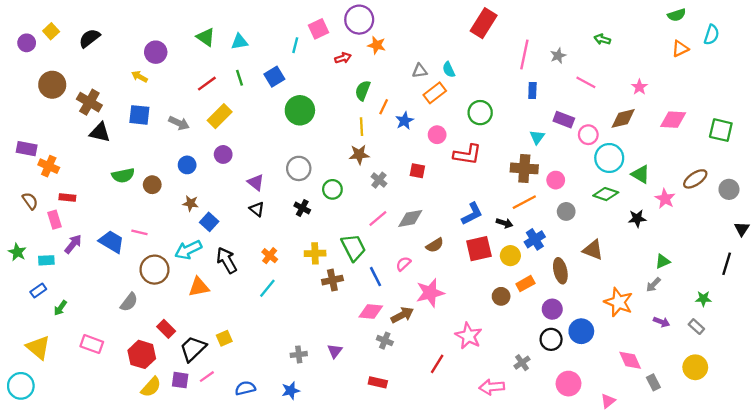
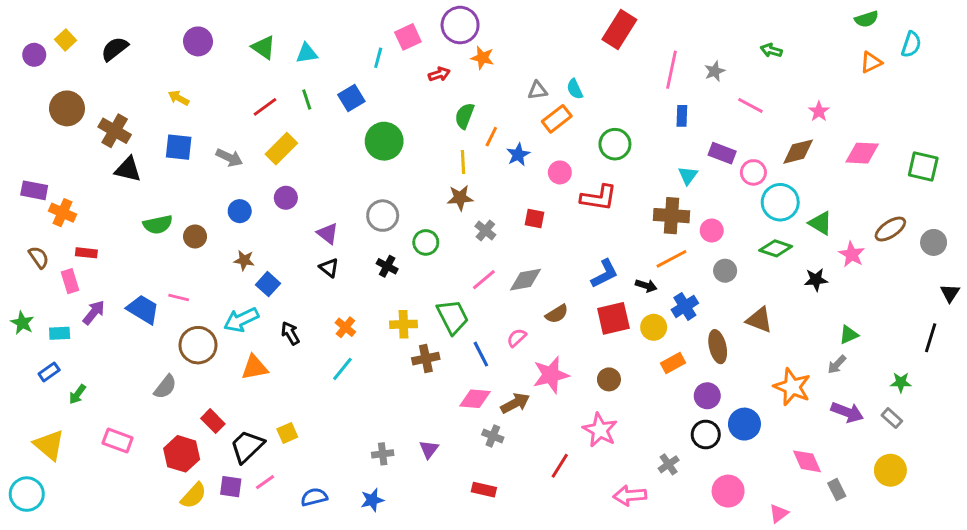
purple circle: (156, 52) -> (198, 41), moved
black arrow: (227, 260) -> (290, 333), size x0.7
brown circle: (501, 296) -> (609, 379), moved
purple arrow: (662, 322) -> (847, 412), size x1.5

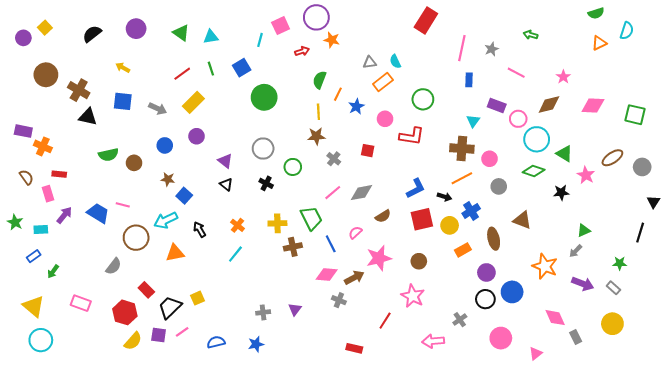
black semicircle: (115, 49) -> (92, 34), moved
red rectangle: (484, 490) -> (354, 348), moved
cyan circle: (27, 494) -> (41, 340), moved

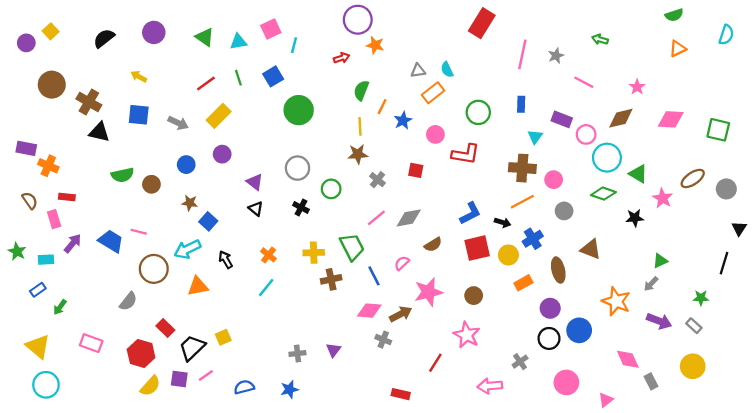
pink square: (281, 26) -> (271, 29), moved
cyan semicircle: (627, 31) -> (726, 35), moved
blue rectangle: (469, 80) -> (521, 104), moved

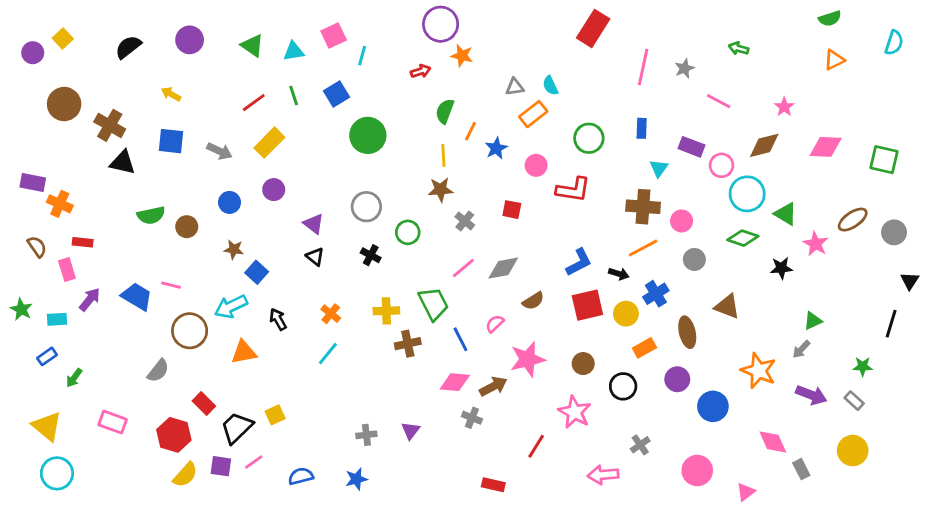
black circle: (549, 338) -> (623, 386), moved

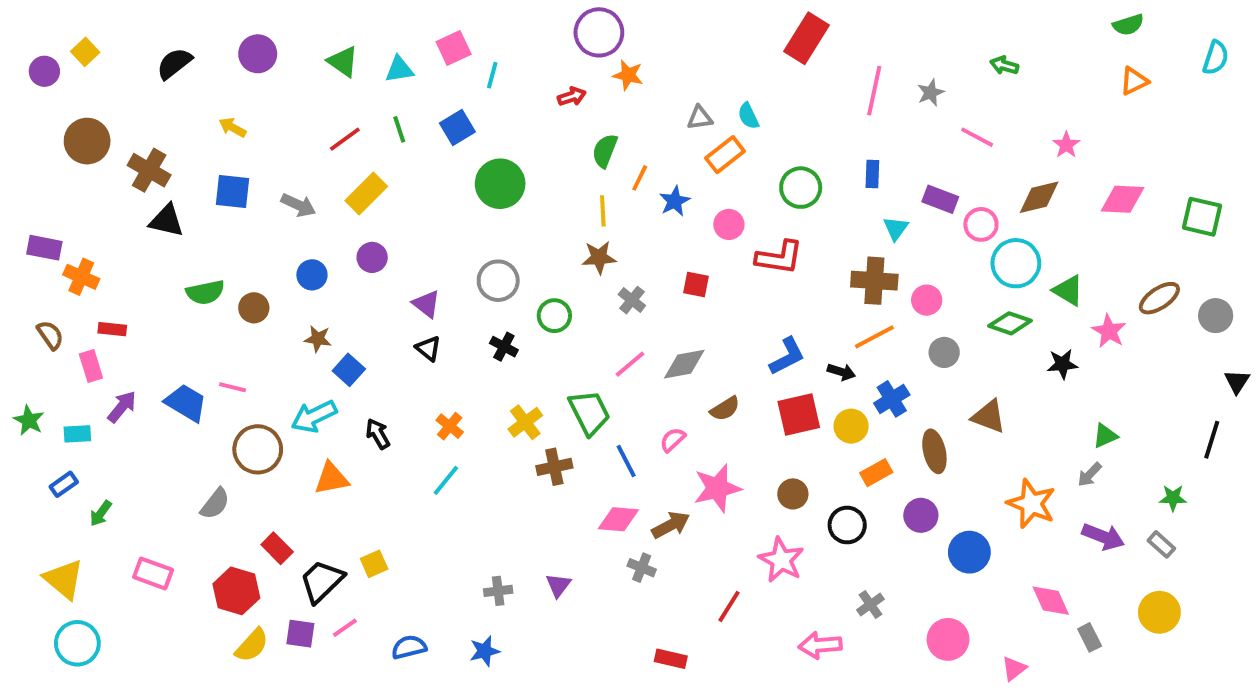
yellow cross: (386, 311) -> (525, 422), turned -35

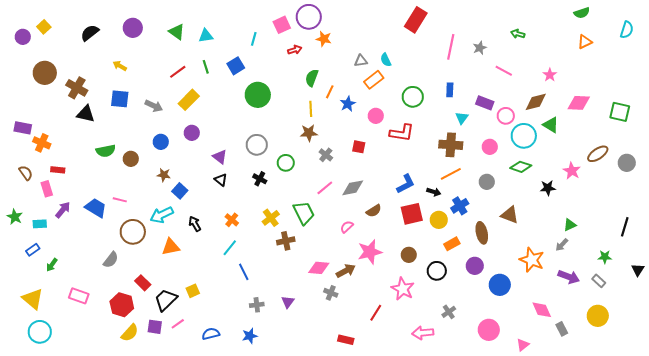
pink square: (454, 48) -> (282, 25), moved
green triangle: (1068, 290) -> (551, 125), moved
pink circle: (927, 300) -> (490, 147), moved
black triangle: (1237, 382) -> (638, 270), moved
blue line: (626, 461) -> (244, 272), moved

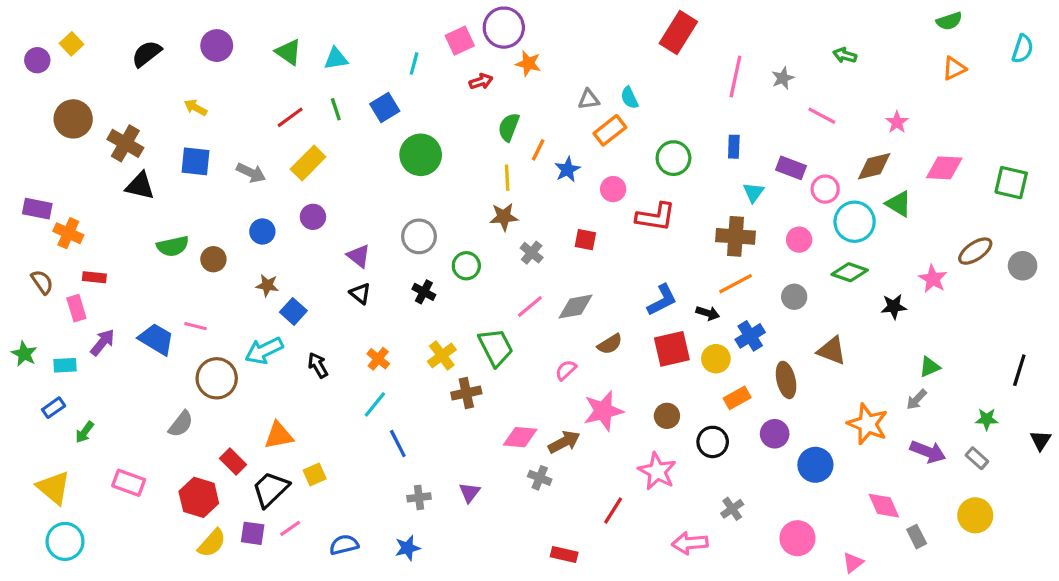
orange triangle: (171, 247) -> (279, 435), moved

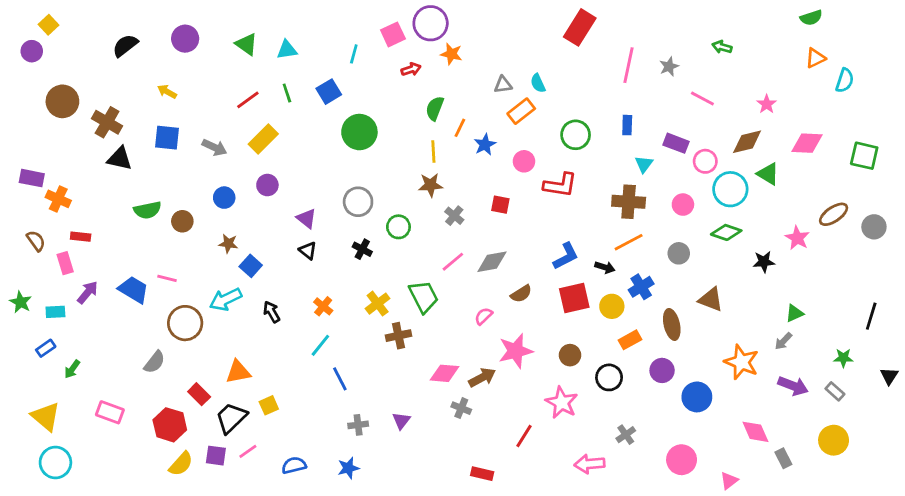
yellow square: (72, 44) -> (48, 25), moved
cyan semicircle: (1023, 49) -> (845, 80), moved

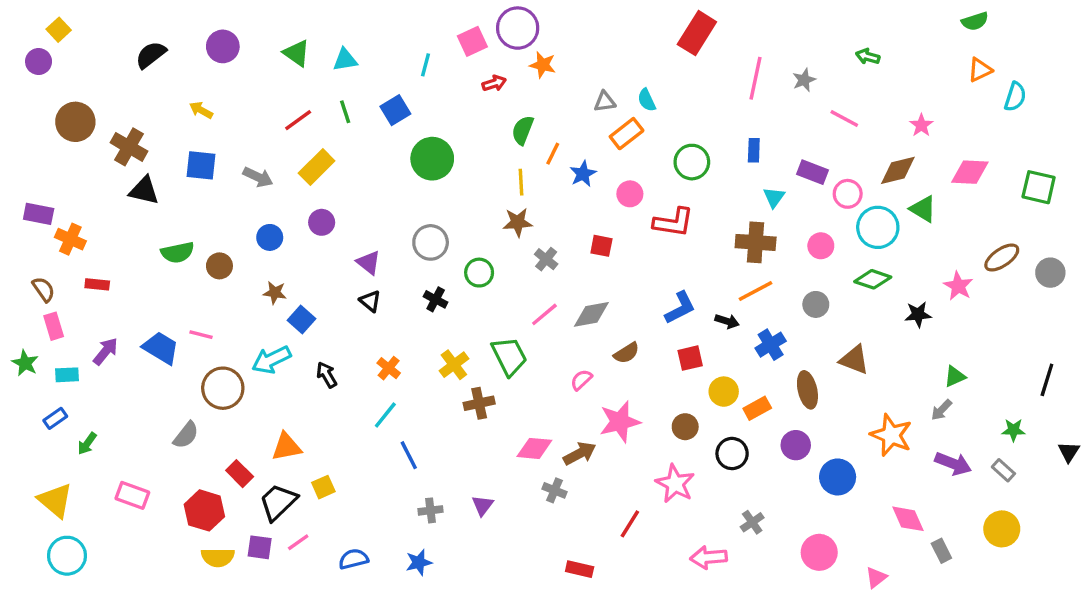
pink rectangle: (65, 263) -> (54, 326), moved
red square: (574, 298) -> (690, 358), size x0.7
yellow circle: (612, 306) -> (724, 392), moved
yellow semicircle: (181, 464) -> (218, 557), turned 48

